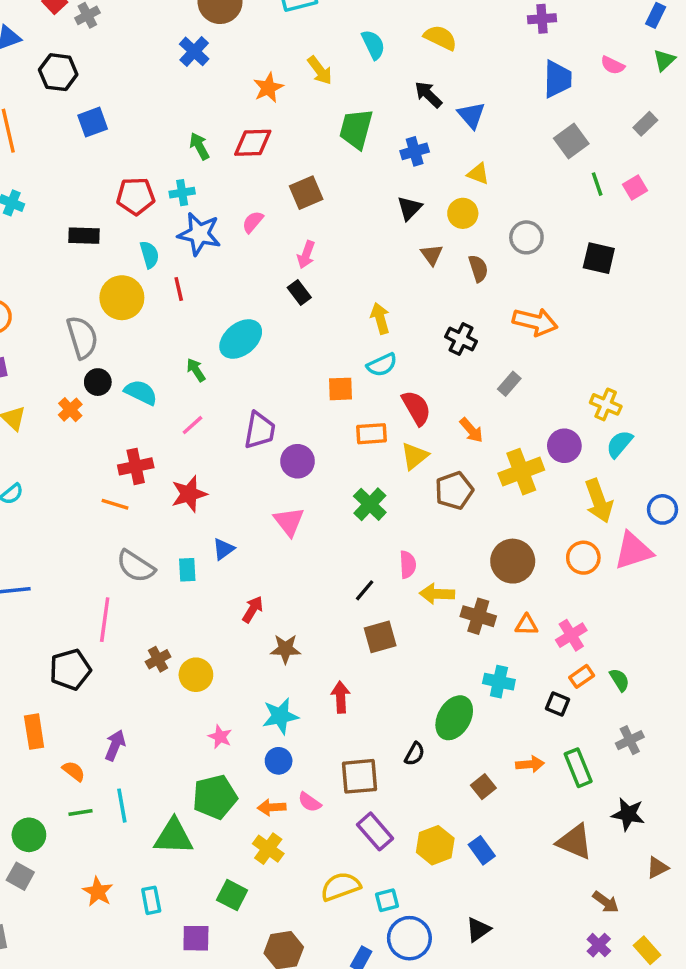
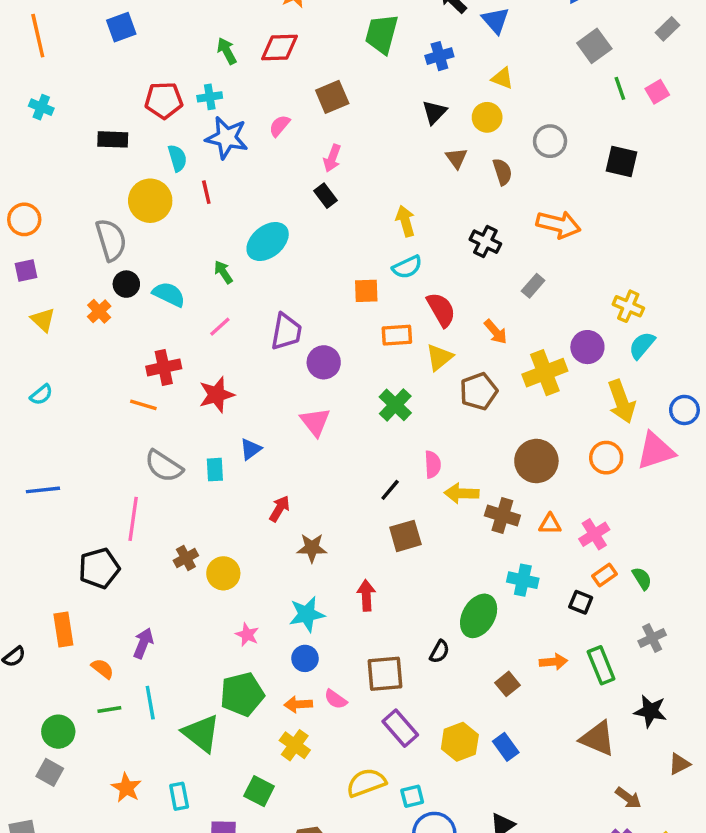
green triangle: (174, 837) -> (201, 733), turned 36

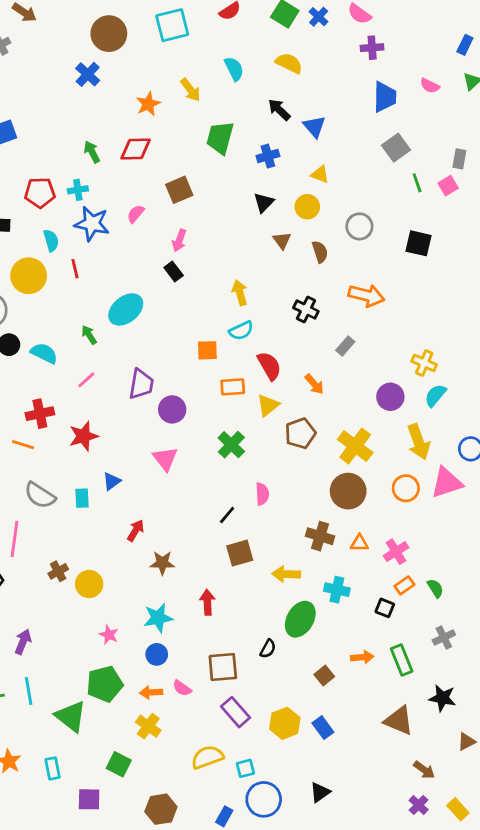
gray rectangle: (667, 29) -> (459, 159), moved, turned -36
yellow cross: (545, 373) -> (355, 446), moved, turned -32
yellow arrow: (462, 493) -> (286, 574), moved

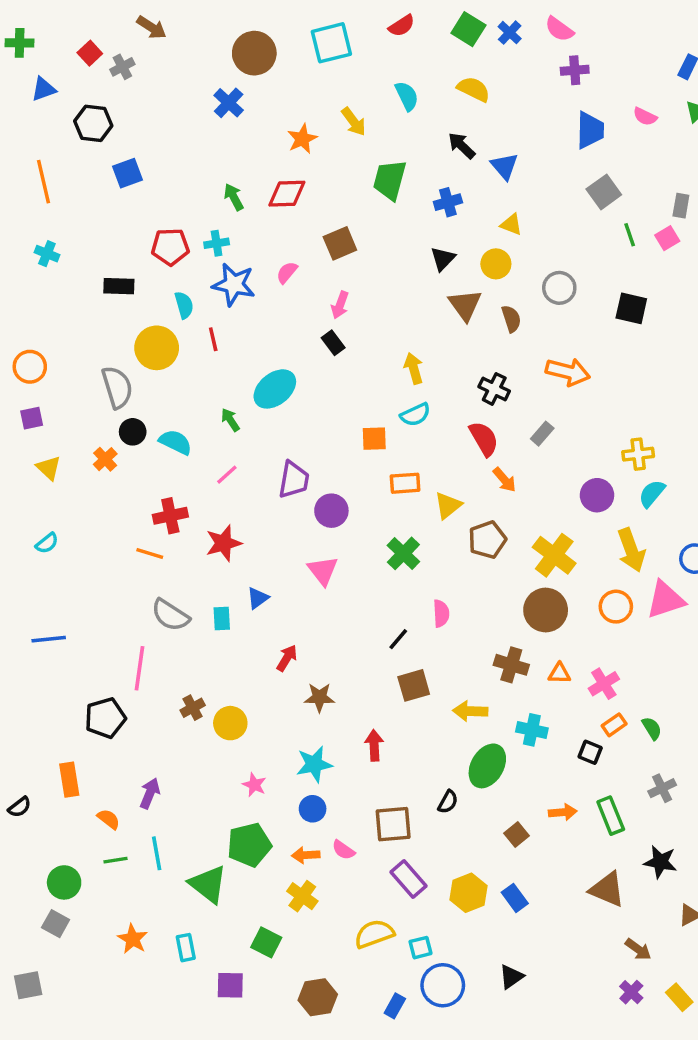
brown triangle: (282, 241) -> (465, 305), size x1.5
yellow cross: (424, 363) -> (638, 454), turned -30
red semicircle: (269, 366) -> (484, 439), moved

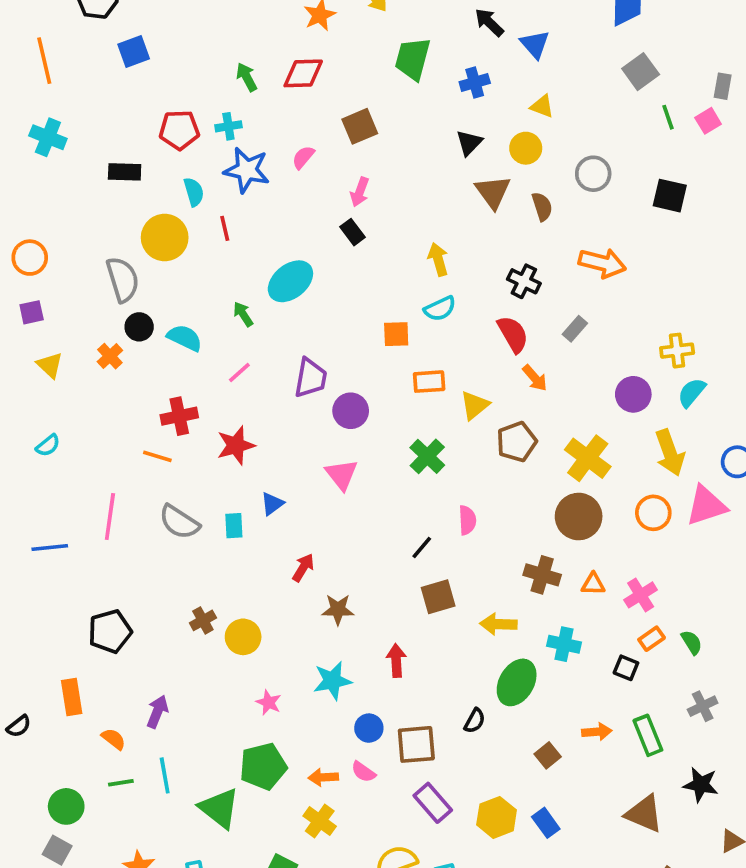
cyan cross: (47, 254) -> (48, 137), size x1.4
pink line: (139, 668) -> (110, 517), moved
blue circle: (313, 809) -> (369, 728), moved

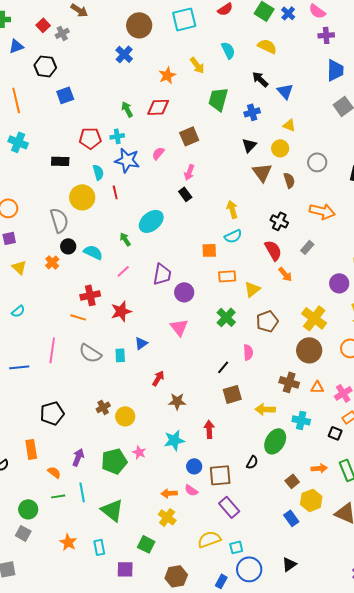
brown pentagon: (517, 442) -> (267, 321), moved
green pentagon: (263, 766) -> (114, 461), moved
yellow hexagon: (497, 817) -> (311, 500), moved

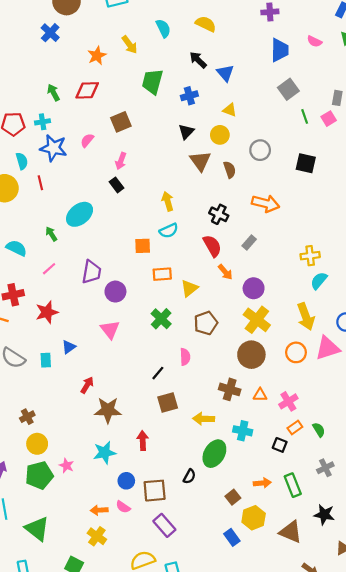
purple circle: (339, 283) -> (254, 288), moved
brown star: (177, 401) -> (108, 410), size x1.4
yellow circle: (125, 416) -> (37, 444), moved

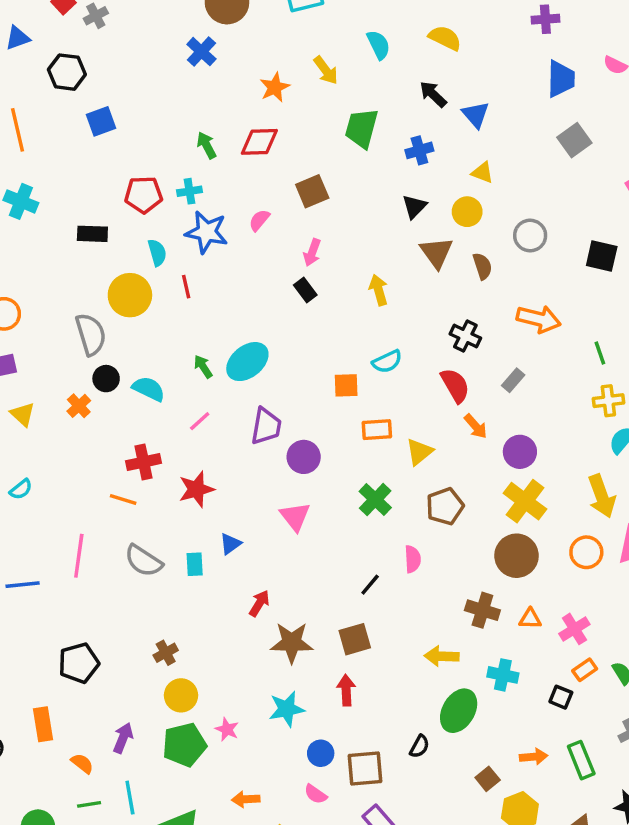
green line: (305, 116) -> (600, 353), moved
yellow arrow: (168, 201) -> (379, 290), moved
cyan ellipse: (80, 214) -> (247, 362), moved
brown square: (168, 402) -> (355, 639), moved
orange arrow: (99, 510) -> (246, 799), moved

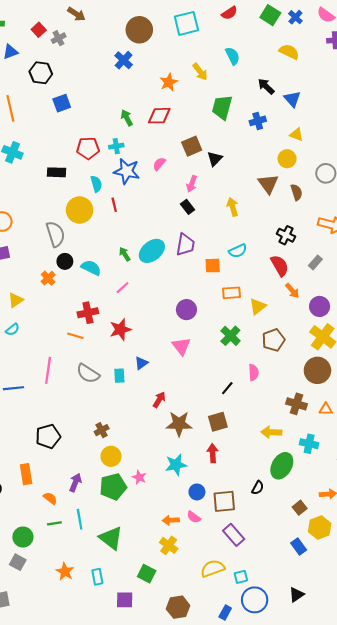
yellow semicircle: (445, 38) -> (289, 52), moved
black triangle: (414, 207) -> (215, 159), moved
yellow triangle: (23, 414) -> (16, 300), moved, turned 42
purple trapezoid: (266, 426) -> (185, 245), moved
orange arrow: (246, 799) -> (171, 520), moved

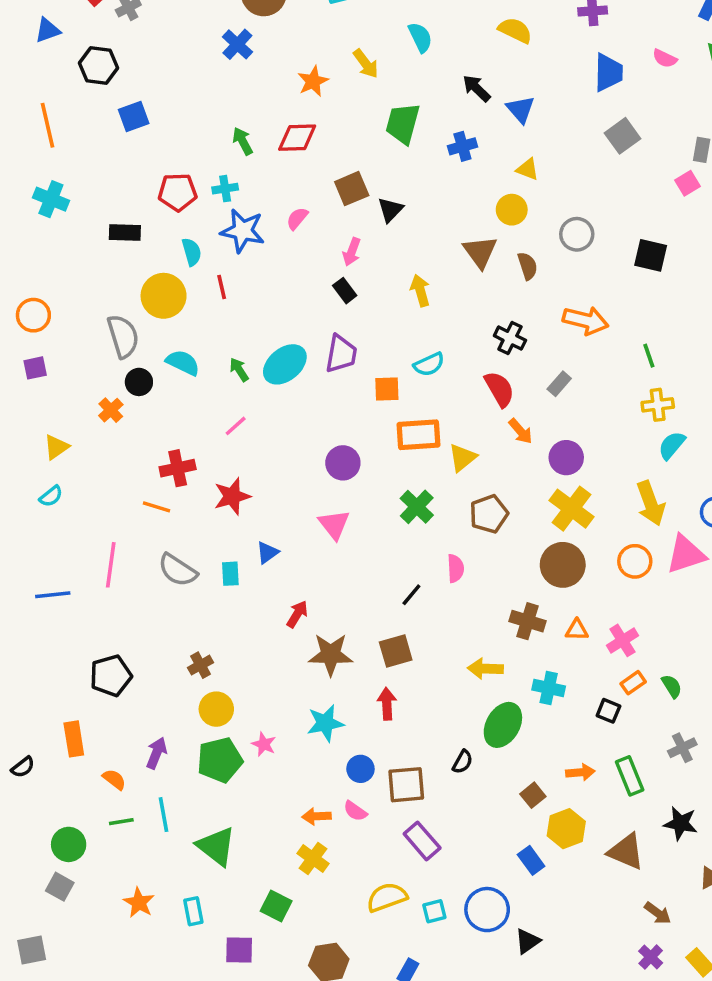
cyan semicircle: (91, 268) -> (183, 363), moved
orange rectangle: (232, 293) -> (419, 435), size x1.4
blue circle: (255, 600) -> (487, 910), moved

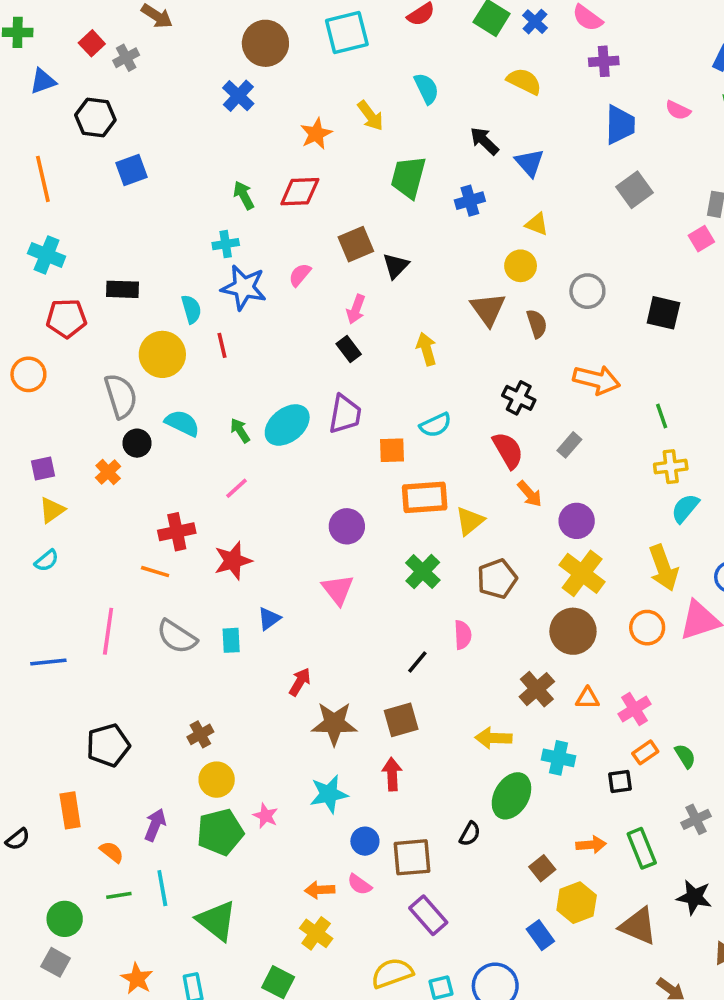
red pentagon: (178, 192) -> (66, 318), moved
purple square: (35, 368) -> (43, 468), moved
brown cross: (528, 621) -> (537, 689), turned 32
black square: (608, 711) -> (620, 781), turned -30

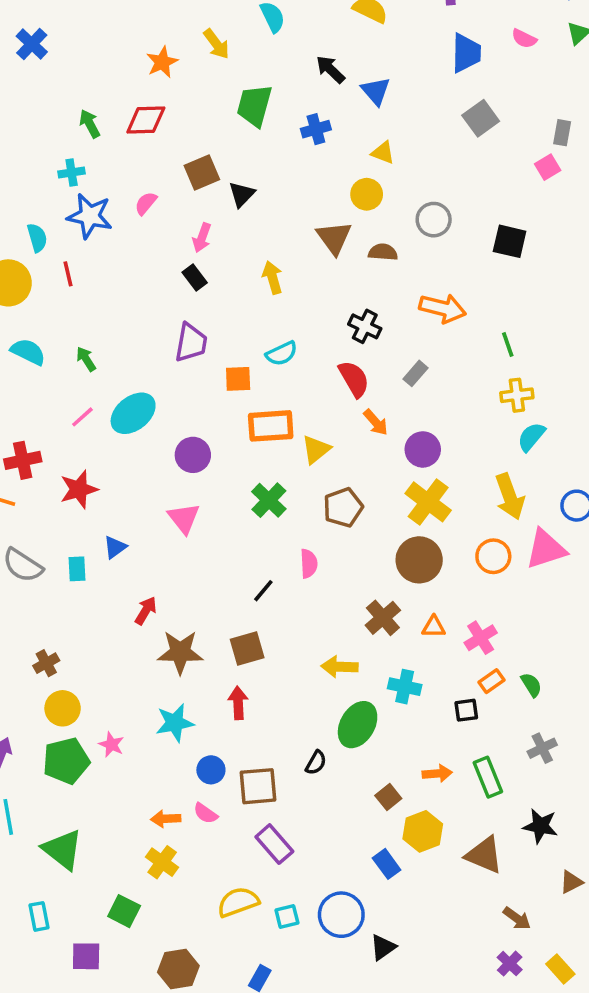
blue cross: (238, 96) -> (32, 44), moved
brown semicircle: (537, 324) -> (383, 252), turned -68
cyan ellipse: (287, 425) -> (133, 413), moved

